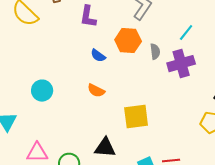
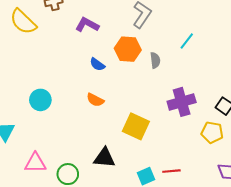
purple L-shape: (88, 17) -> (87, 25), turned 110
purple cross: (181, 64) -> (182, 102), moved
yellow square: (136, 117) -> (136, 126), turned 32

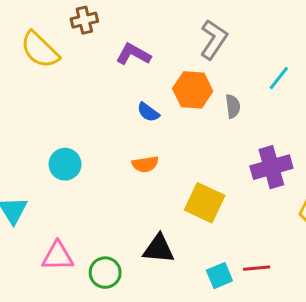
orange semicircle: (95, 100) -> (145, 164), turned -36

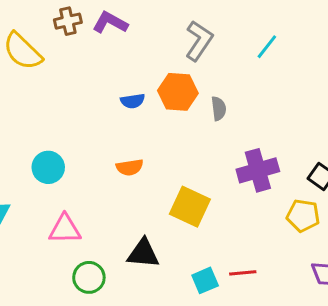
purple L-shape: (133, 54) -> (110, 23), moved
cyan line: (279, 78) -> (267, 47), moved
blue semicircle: (148, 112) -> (133, 101), moved, turned -45
pink triangle: (58, 256) -> (65, 229), moved

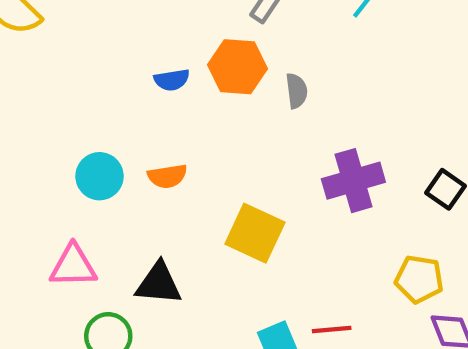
cyan circle: (48, 167) -> (100, 176), moved
yellow pentagon: (303, 216) -> (419, 279), moved
black triangle: (143, 253) -> (159, 283), moved

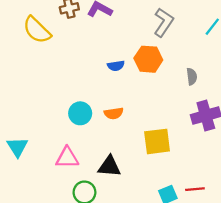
gray semicircle: (297, 91) -> (192, 77), moved
yellow square: (255, 233) -> (157, 141), turned -32

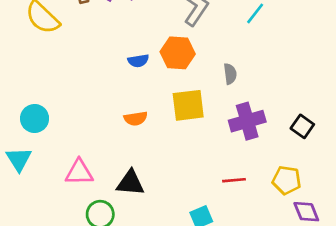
cyan circle: (80, 113) -> (35, 118), moved
yellow square: (157, 141) -> (188, 105), moved
red line: (195, 189) -> (234, 180), moved

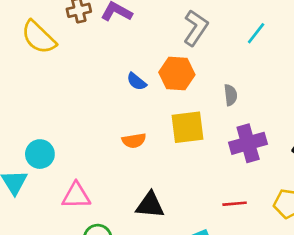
blue semicircle: (138, 61) -> (137, 82), turned 48
cyan circle: (35, 118) -> (40, 154), moved
black triangle: (130, 183) -> (150, 205), moved

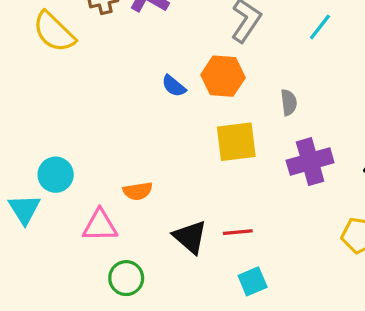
orange semicircle: (134, 141) -> (138, 191), moved
red line: (235, 204) -> (238, 232), moved
black triangle: (150, 205) -> (190, 237), turned 36

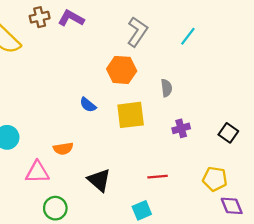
blue semicircle: (174, 86) -> (88, 105), moved
purple cross: (310, 162) -> (181, 128), size x0.6
red line: (238, 232) -> (158, 177), moved

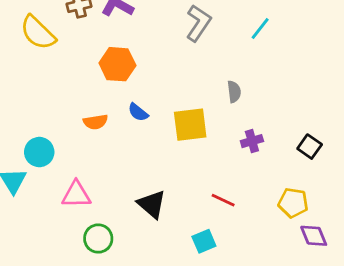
orange hexagon: (122, 70) -> (117, 64), moved
orange semicircle: (63, 149) -> (95, 122), moved
red line: (158, 177) -> (223, 200), turned 30

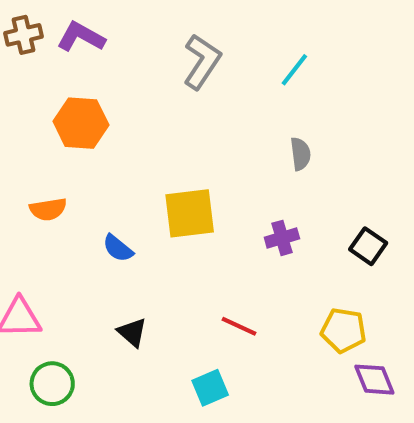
gray semicircle: (234, 92) -> (300, 154), moved
blue semicircle: (138, 112) -> (118, 248), moved
black triangle: (152, 204) -> (132, 332), size x0.7

